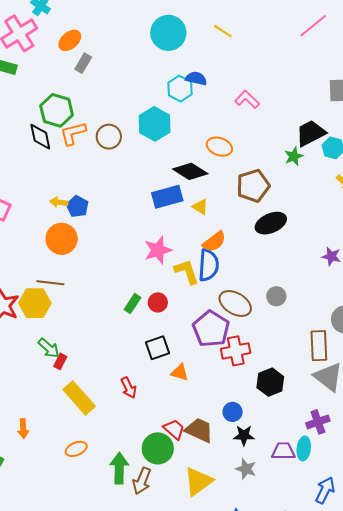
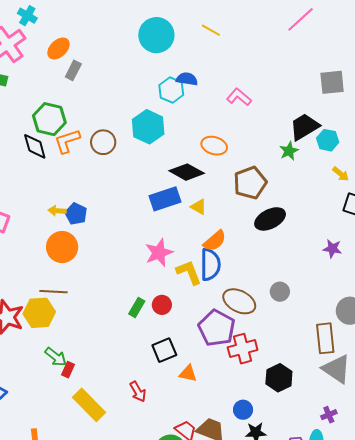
purple cross: (318, 422) -> (329, 415), size x0.7

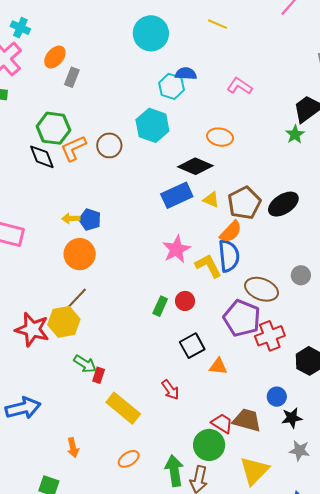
yellow line: (211, 30) -> (218, 24), moved
brown pentagon: (250, 183) -> (244, 203), moved
brown line: (53, 292) -> (76, 299), turned -44

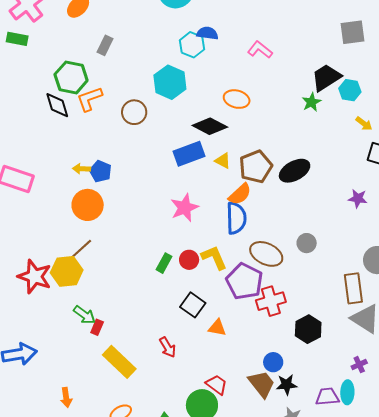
gray rectangle: (72, 77) -> (105, 45), moved
brown circle: (109, 145) -> (134, 112), moved
yellow L-shape: (208, 266) -> (214, 257), moved
black square: (192, 346) -> (193, 305), turned -30
brown trapezoid: (247, 420) -> (262, 384), moved, turned 32

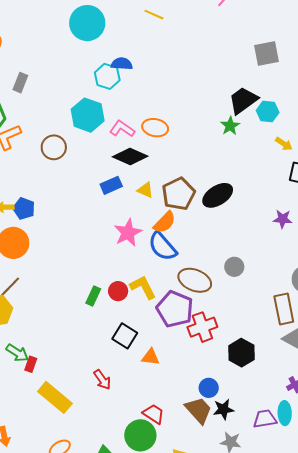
pink L-shape: (260, 50) -> (122, 129), moved
blue rectangle: (189, 154) -> (111, 185), size x0.7
pink star: (184, 208) -> (128, 233), moved
blue semicircle: (236, 218) -> (162, 246), turned 144

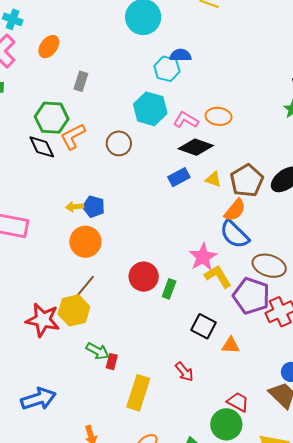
pink star: (128, 233) -> (203, 257), moved
red circle: (118, 291) -> (144, 277), moved, size x1.5
yellow rectangle: (55, 397) -> (138, 393), turned 72

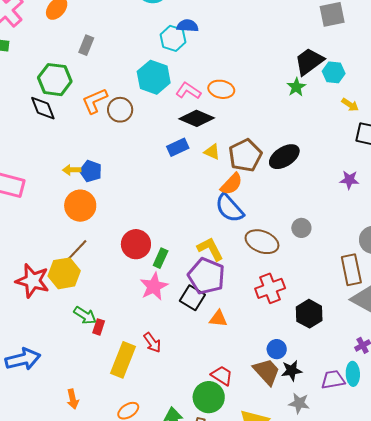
orange L-shape: (73, 136) -> (95, 101), moved
pink star: (203, 257) -> (154, 286), moved
purple pentagon: (251, 296) -> (206, 276), moved
red arrow: (184, 372) -> (152, 343), moved

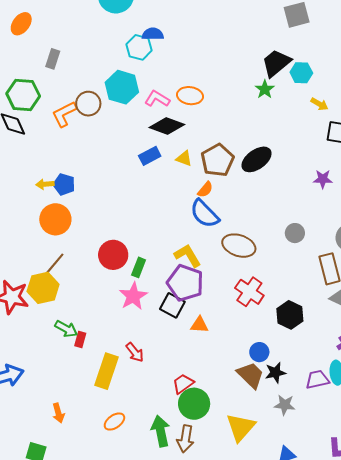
brown circle: (120, 110) -> (88, 104), moved
orange semicircle: (231, 184) -> (205, 190), size x0.7
gray circle: (301, 228) -> (295, 233), moved
red cross: (270, 288) -> (249, 292), turned -32
red trapezoid: (222, 376) -> (183, 384), moved, turned -65

